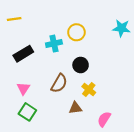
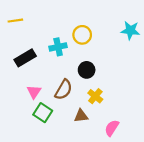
pink triangle: (23, 88) -> (34, 92), moved
green square: (27, 112) -> (43, 113), moved

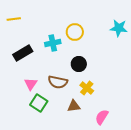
brown semicircle: (64, 90) -> (58, 82), turned 72

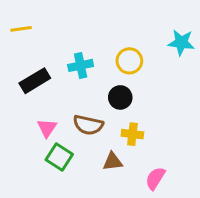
yellow circle: (75, 32) -> (129, 61), moved
yellow cross: (87, 88) -> (132, 134), turned -32

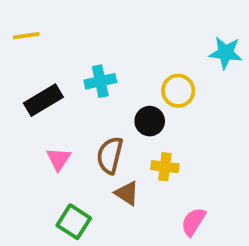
yellow circle: (129, 61) -> (178, 91), moved
brown semicircle: (88, 125) -> (110, 155), turned 92
green square: (59, 157) -> (74, 222), moved
brown triangle: (113, 162) -> (127, 193), moved, turned 40

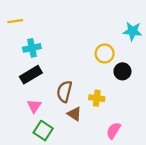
cyan cross: (100, 81) -> (32, 48), moved
black rectangle: (43, 100) -> (31, 75), moved
black circle: (150, 121) -> (122, 71), moved
pink triangle: (59, 159) -> (34, 106), moved

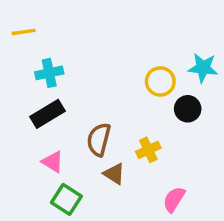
cyan star: (132, 31) -> (203, 68), moved
yellow cross: (97, 98) -> (148, 150), turned -32
pink triangle: (34, 106) -> (53, 162), turned -32

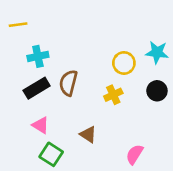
black circle: (188, 109) -> (157, 91), moved
brown semicircle: (99, 140) -> (68, 83), moved
yellow cross: (148, 150) -> (113, 95), moved

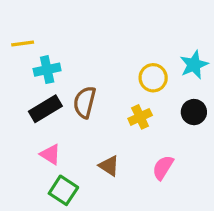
yellow line: (18, 25) -> (23, 43), moved
cyan star: (157, 52) -> (194, 65), turned -30
pink semicircle: (134, 154) -> (163, 168), moved

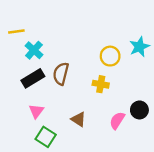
cyan cross: (47, 70) -> (34, 50), turned -36
black circle: (194, 112) -> (139, 110), moved
yellow cross: (140, 117) -> (101, 84), turned 35
pink triangle: (50, 154) -> (36, 111), turned 35

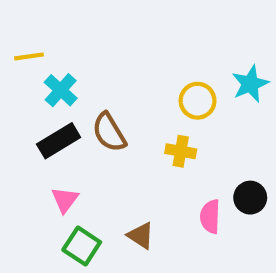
brown semicircle: (61, 74) -> (109, 132), turned -45
brown triangle: (78, 119) -> (141, 235), moved
pink semicircle: (117, 121) -> (210, 217), turned -30

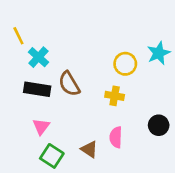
yellow line: (29, 56) -> (18, 36), turned 72
black rectangle: (59, 141) -> (37, 89), turned 40
pink semicircle: (210, 217) -> (116, 137), moved

